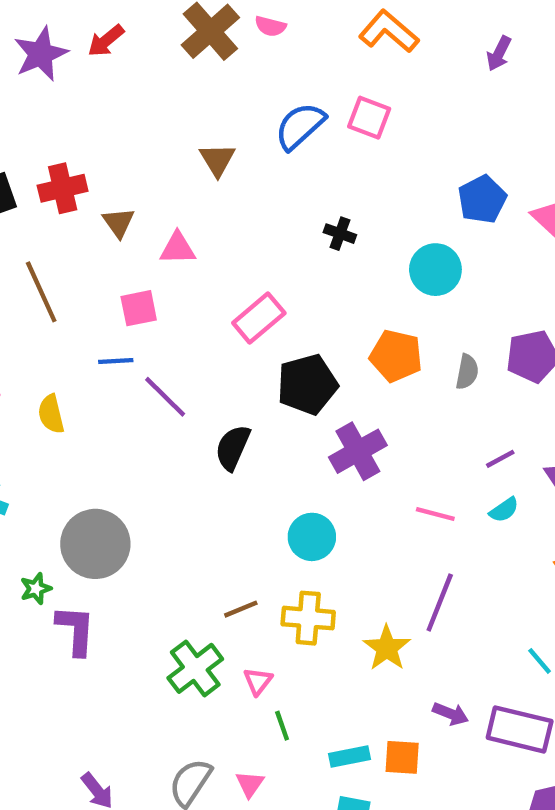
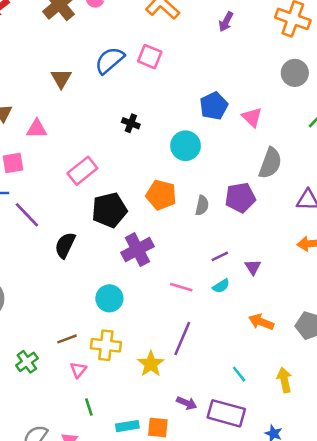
green cross: (195, 668) -> (27, 362), moved, size x0.7
pink triangle: (258, 681) -> (78, 370), moved

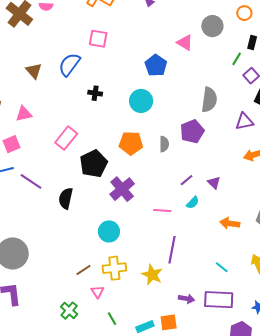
blue semicircle: (110, 60) -> (69, 64), moved
pink triangle: (252, 117) -> (185, 43), moved
green cross: (27, 362) -> (69, 311), moved

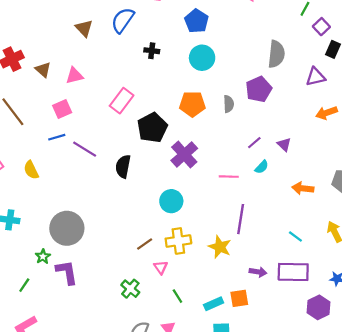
blue pentagon: (156, 65) -> (196, 21), moved

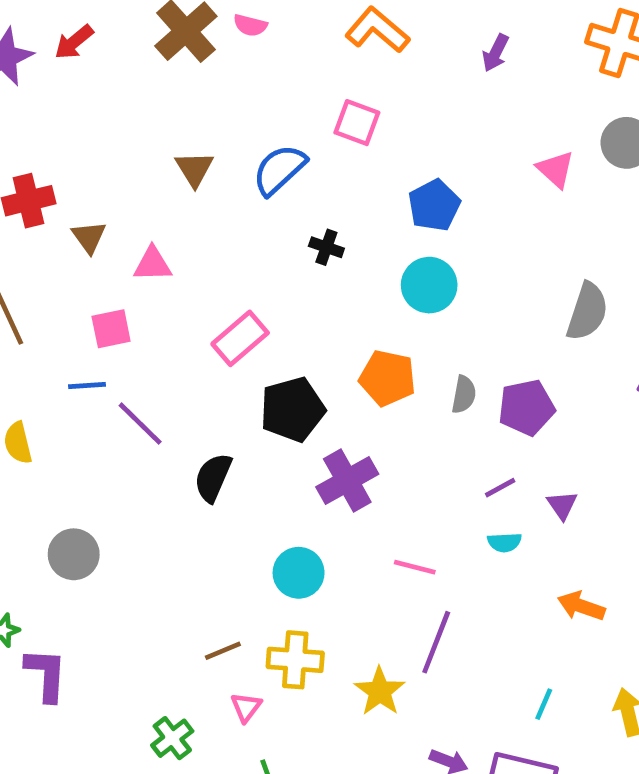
purple pentagon: (259, 89) -> (526, 407), moved
cyan semicircle: (262, 167) -> (504, 542), turned 32
pink line: (229, 177) -> (415, 567), moved
gray circle: (67, 228) -> (74, 554), moved, size x0.7
cyan line: (295, 236) -> (544, 704), turned 64

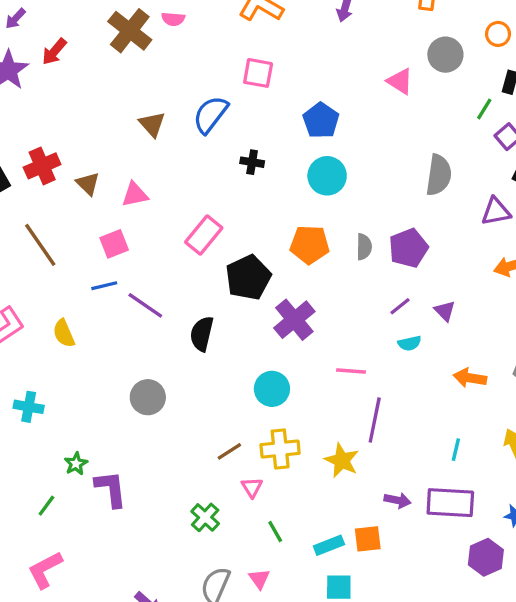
gray circle: (74, 554) -> (148, 397), moved

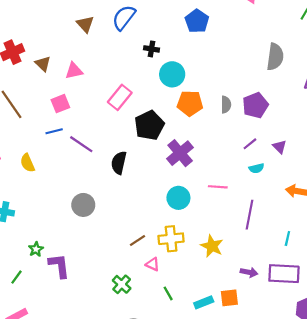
cyan circle: (327, 176) -> (172, 74), moved
cyan circle: (272, 389) -> (178, 198), moved
purple line: (375, 420) -> (249, 215), moved
pink triangle: (252, 487) -> (153, 264), turned -32

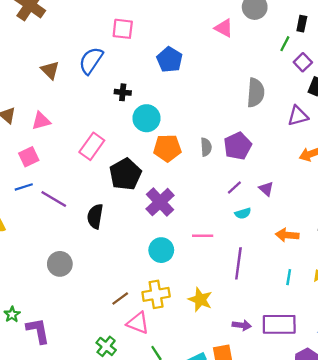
cyan line: (287, 239) -> (289, 277), moved
pink triangle: (153, 264) -> (138, 323), size x1.5

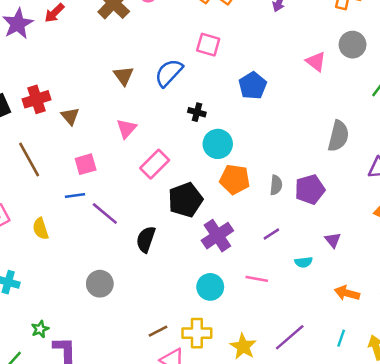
pink triangle: (41, 121) -> (126, 129), moved, turned -42
purple line: (234, 188) -> (271, 234), moved
purple line: (238, 263) -> (290, 337), moved, turned 32

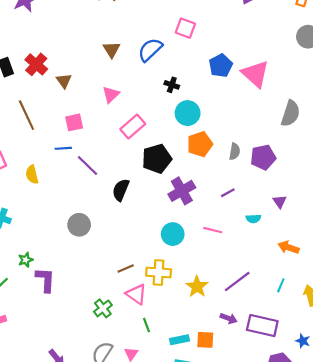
pink triangle: (316, 62) -> (255, 74), moved, size x1.6
red cross: (37, 99) -> (36, 64), turned -35
orange pentagon: (235, 179) -> (200, 144), turned -30

